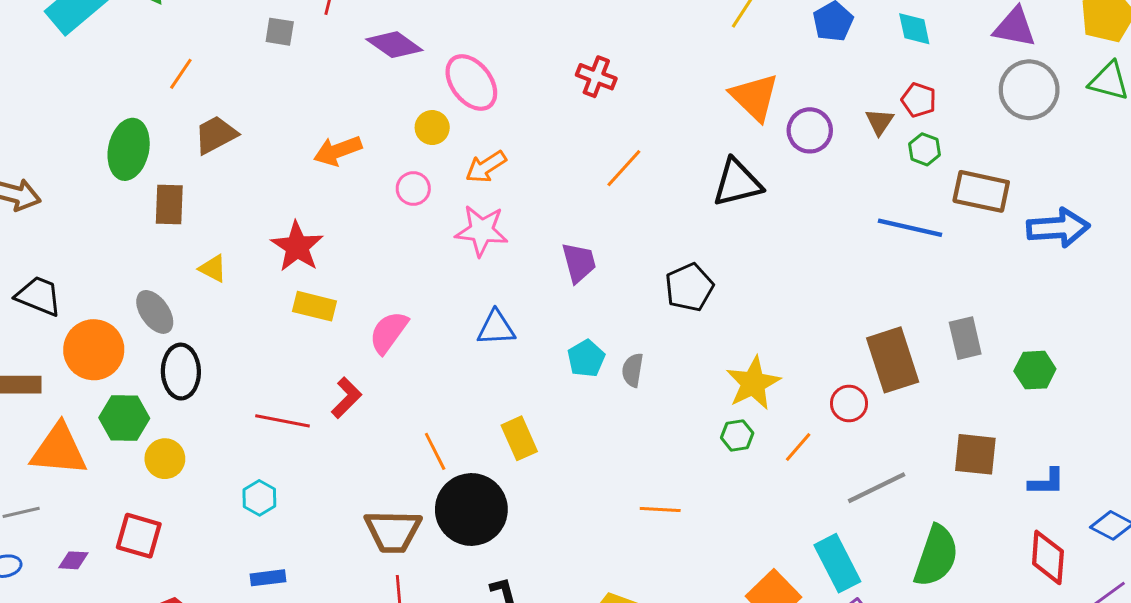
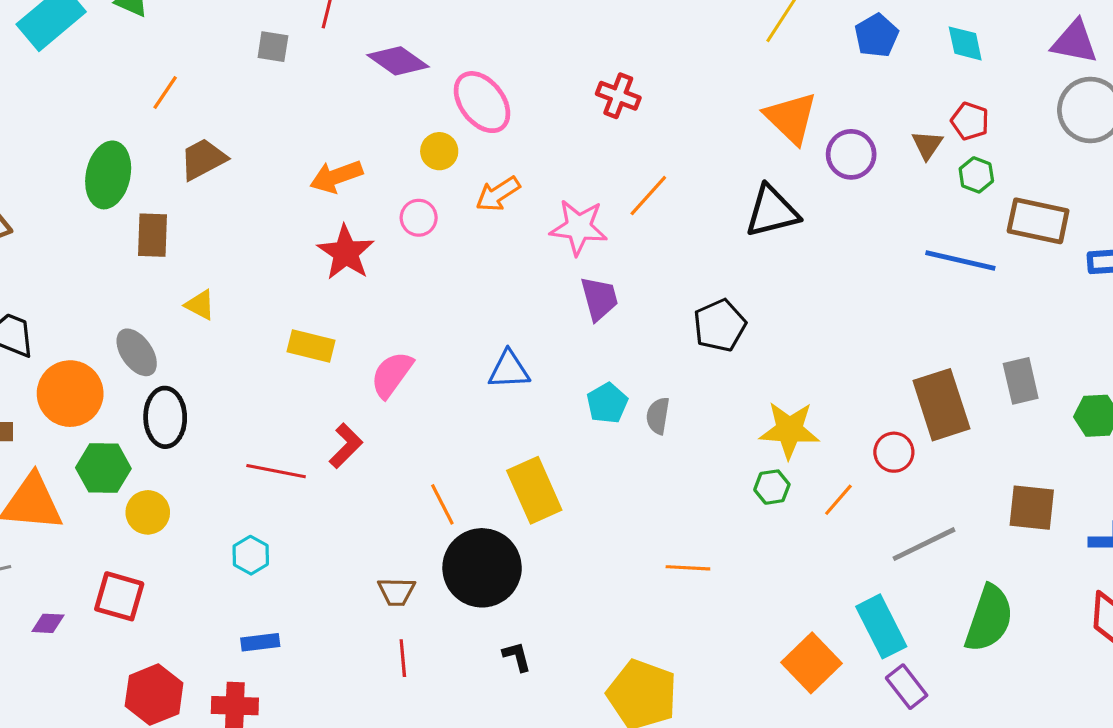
pink star: (482, 231) -> (579, 227), moved
red star: (297, 247) -> (346, 253), moved
yellow star: (753, 383) -> (789, 430), turned 30
yellow rectangle: (519, 438) -> (534, 490), size x1.4
brown trapezoid: (393, 531) -> (396, 592), size x0.6

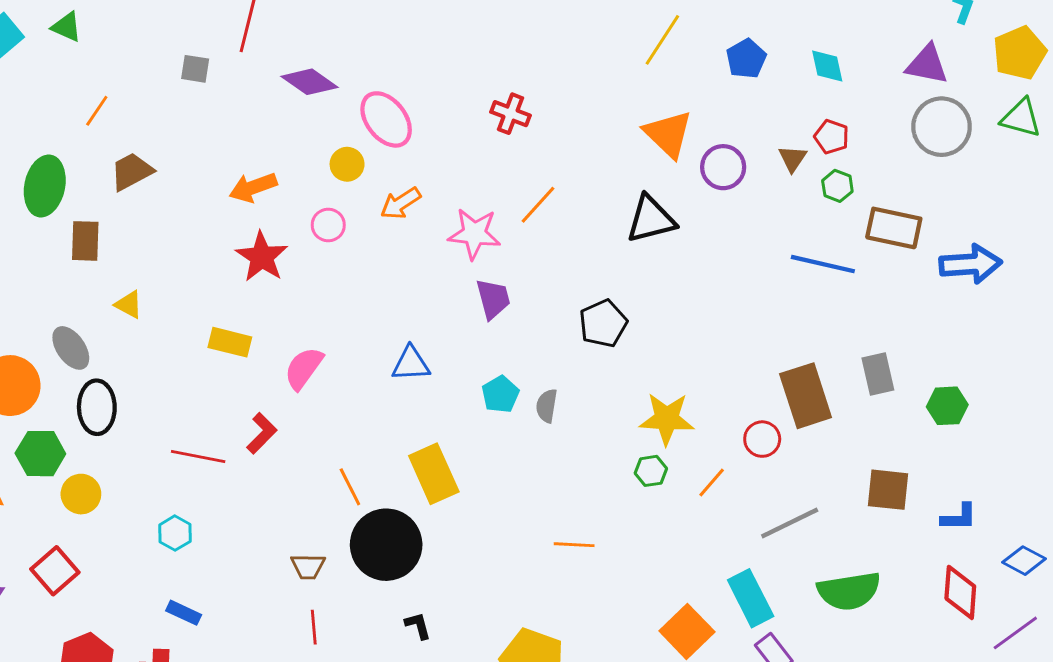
red square: (119, 596) -> (55, 571), turned 33
green semicircle: (989, 619) -> (849, 591), turned 62
blue rectangle: (260, 642) -> (184, 613), turned 32

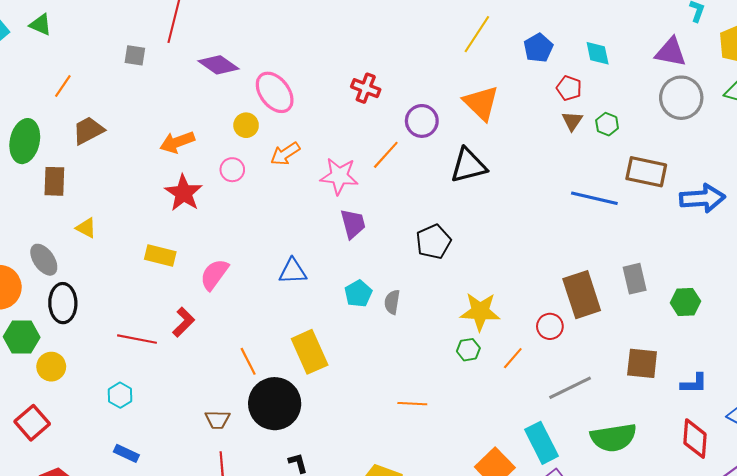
red pentagon: (832, 137) -> (569, 88), moved
purple circle: (723, 167) -> (422, 121), moved
green hexagon: (837, 186) -> (607, 124), moved

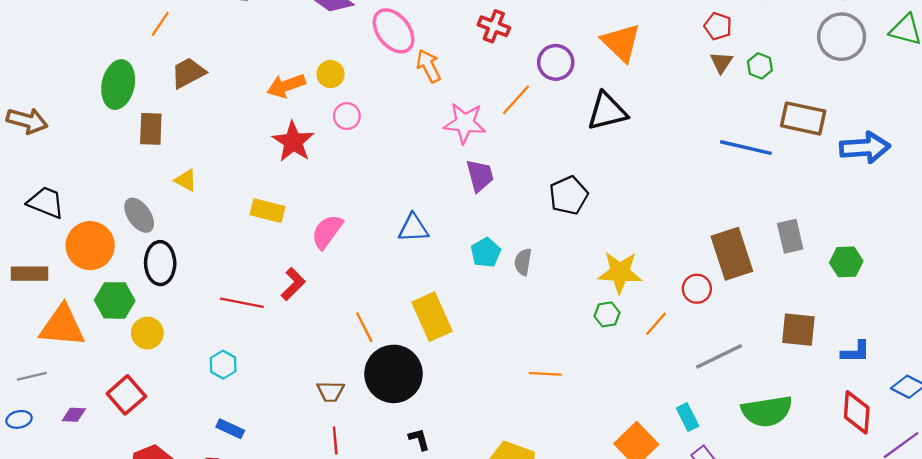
yellow circle: (246, 125) -> (331, 74), moved
orange arrow: (285, 154) -> (429, 66), moved, turned 96
cyan rectangle: (541, 443) -> (688, 417), size x0.6

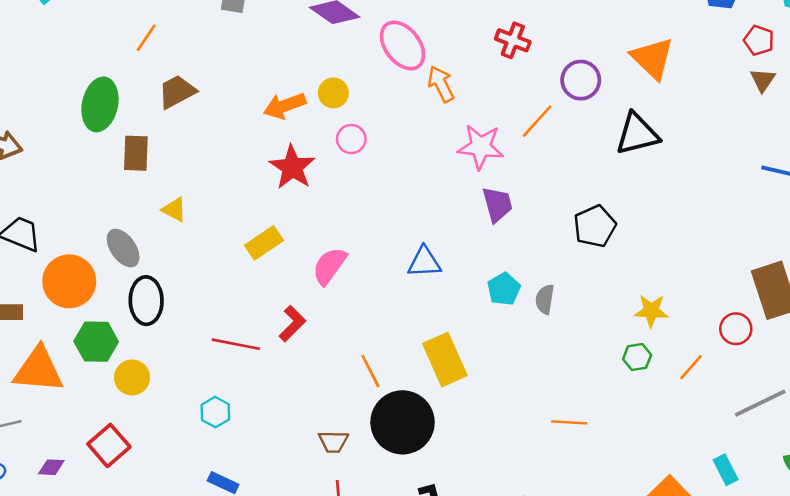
yellow rectangle: (267, 211) -> (264, 243), turned -48
yellow star: (620, 272) -> (651, 311), size x0.7

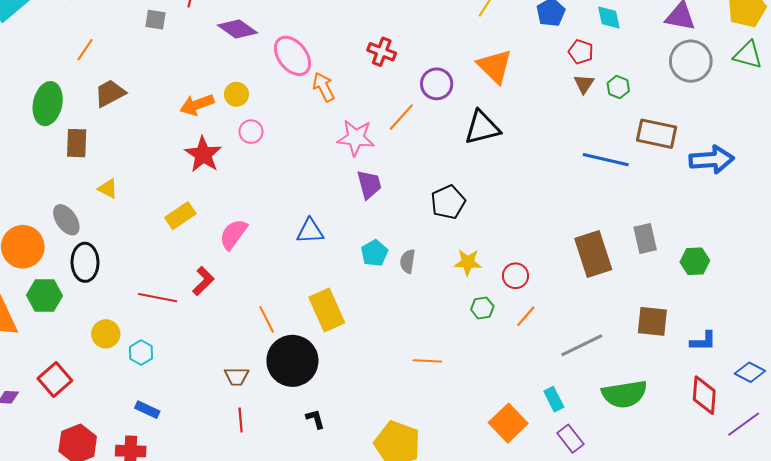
yellow star: (651, 311) -> (468, 262), moved
red circle: (736, 329) -> (515, 276), moved
yellow circle: (132, 377) -> (106, 334), moved

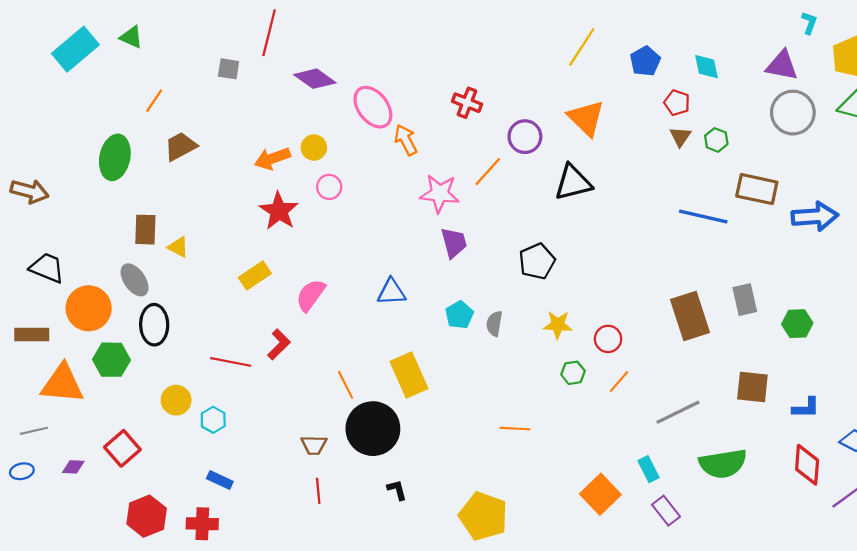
brown rectangle: (77, 143) -> (145, 230), moved

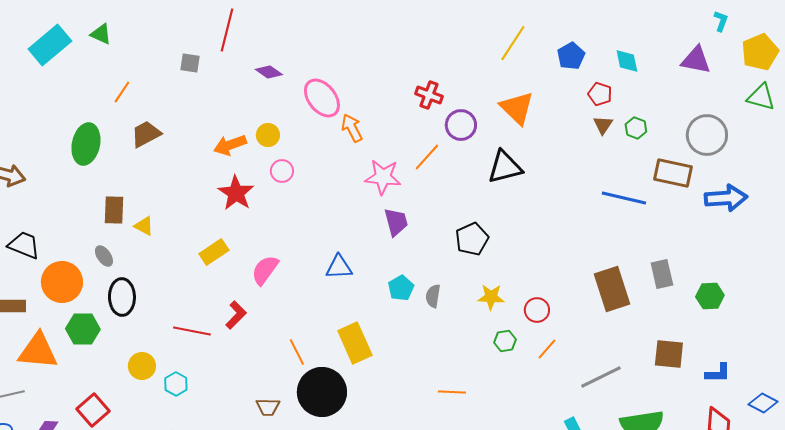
purple diamond: (315, 79) -> (269, 72), size x0.7
red cross: (467, 103) -> (429, 95), moved
gray circle: (793, 113) -> (707, 135), moved
gray ellipse: (135, 280) -> (104, 256), size x0.7

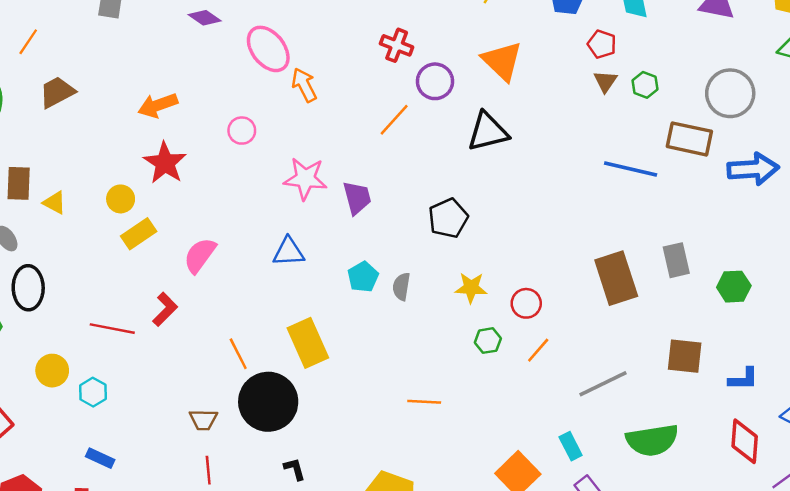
yellow circle: (268, 135) -> (121, 199), moved
pink circle: (282, 171) -> (242, 131), moved
pink star: (383, 177) -> (305, 179), moved

